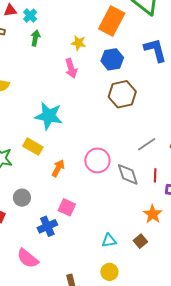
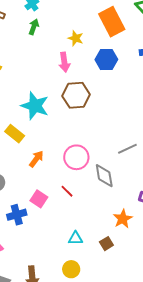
orange rectangle: (112, 21) -> (112, 22), turned -64
brown hexagon: (122, 94) -> (76, 95), moved
red line: (155, 175) -> (67, 191), moved, turned -56

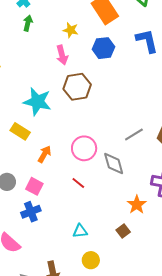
pink square: (39, 199) -> (34, 186), moved
cyan triangle: (76, 238) -> (80, 231), moved

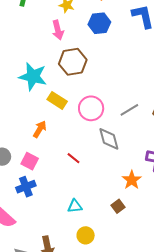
yellow rectangle: (20, 131) -> (57, 100), moved
pink circle: (84, 148) -> (91, 108), moved

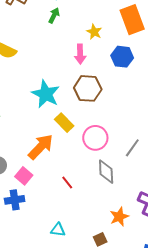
gray line: (129, 110) -> (132, 148), turned -36
orange arrow: (40, 129) -> (41, 147), size x1.6

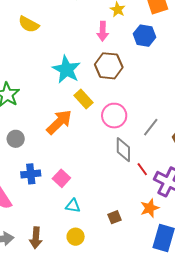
pink square: (24, 176) -> (61, 178), moved
red line: (67, 183) -> (142, 169), moved
orange star: (119, 217) -> (150, 208), moved

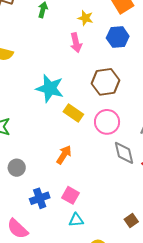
brown hexagon: (109, 66) -> (105, 82), moved
orange arrow: (59, 122) -> (64, 155), moved, size x0.7
cyan triangle: (73, 206) -> (76, 220), moved

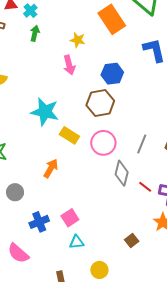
blue hexagon: (118, 37) -> (112, 74), moved
gray diamond: (124, 153) -> (122, 173), turned 30
orange arrow: (64, 155) -> (51, 168), moved
pink square: (71, 195) -> (70, 218), turned 30

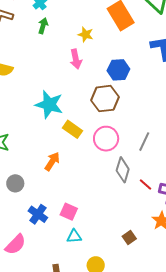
pink square: (70, 218) -> (69, 212), turned -36
blue cross: (39, 222) -> (38, 214), turned -36
pink semicircle: (18, 253) -> (15, 244), turned -90

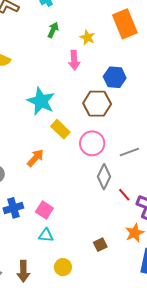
green arrow: (43, 26) -> (53, 30), moved
gray line: (144, 142) -> (129, 152), turned 36
blue cross: (38, 214) -> (13, 208), turned 30

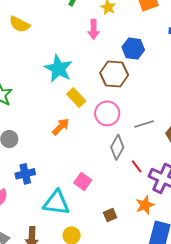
orange arrow: (35, 158) -> (61, 127), moved
pink square: (44, 210) -> (83, 181), moved
cyan triangle: (46, 235) -> (56, 203), size x1.8

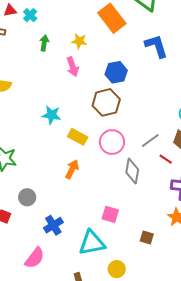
cyan star: (58, 69) -> (51, 115), size x0.7
red line: (137, 166) -> (166, 159), moved
brown square: (110, 215) -> (147, 237), turned -32

